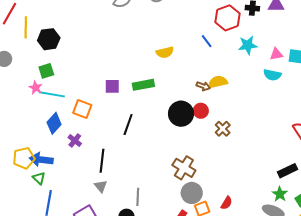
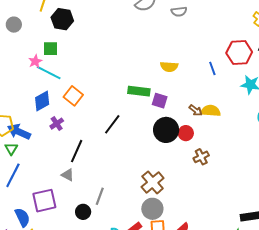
purple square: (112, 86) -> (160, 101), moved
gray triangle: (101, 186) -> (68, 175), turned -40

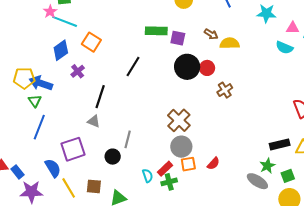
brown arrow: (196, 110) -> (211, 34), moved

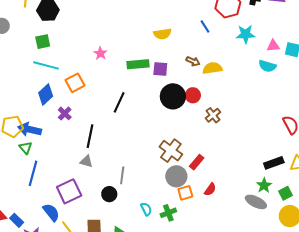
pink star: (50, 12) -> (100, 53), moved
orange square: (91, 42) -> (75, 83), turned 36
red rectangle: (165, 169) -> (197, 162), moved

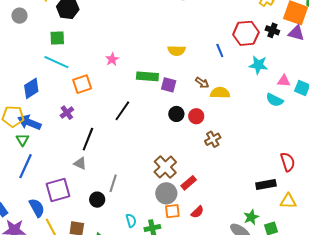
blue diamond: (46, 94) -> (31, 88), moved
black circle: (173, 96) -> (176, 114), size x0.6
black rectangle: (274, 163) -> (266, 185), moved

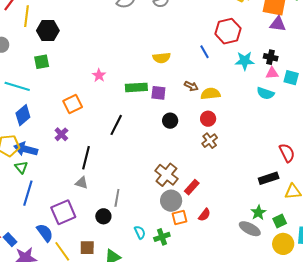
black cross: (272, 30) -> (271, 57), moved
cyan line: (56, 62) -> (17, 86), moved
red circle: (196, 116) -> (208, 119), moved

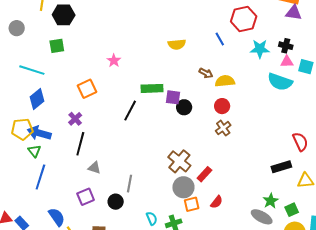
green rectangle: (136, 87) -> (152, 88), moved
purple square: (158, 93) -> (173, 97), moved
cyan semicircle: (265, 93) -> (280, 82), size x1.4
black line: (86, 158) -> (80, 144), moved
purple square: (63, 212) -> (86, 197), moved, size x0.7

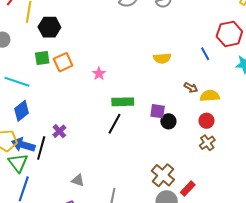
green rectangle: (152, 88) -> (123, 102), moved
orange square: (87, 89) -> (63, 62), moved
black line: (80, 144) -> (41, 148), moved
green triangle: (34, 151) -> (18, 163), size x1.5

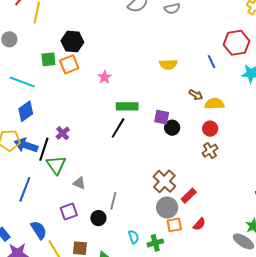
black hexagon: (49, 27) -> (72, 42), moved
green triangle: (18, 163) -> (56, 165), moved

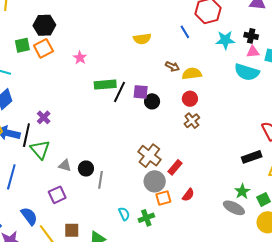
black line: (118, 128) -> (120, 92), moved
black circle: (98, 218) -> (86, 168), moved

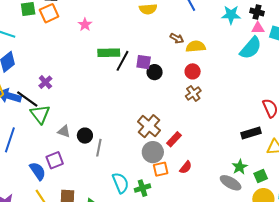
cyan semicircle: (247, 72) -> (251, 48), turned -70
black line: (26, 135) -> (27, 99), turned -70
cyan semicircle: (124, 214) -> (121, 183), size x1.5
blue semicircle: (29, 216) -> (38, 171), moved

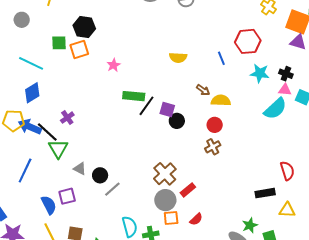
gray line: (99, 148) -> (112, 189), turned 30

